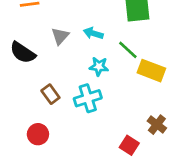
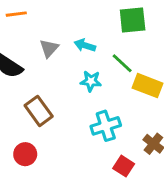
brown rectangle: (50, 94) -> (39, 111), size x1.4
cyan cross: (88, 98) -> (106, 126), moved

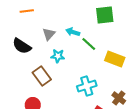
green line: (122, 63) -> (89, 44), moved
cyan star: (91, 81) -> (58, 56), moved

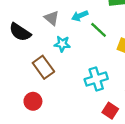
cyan arrow: (73, 32) -> (80, 16), turned -40
gray triangle: (49, 34) -> (52, 18), turned -32

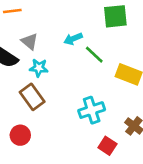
gray triangle: (52, 18) -> (30, 41), moved
cyan star: (62, 44) -> (39, 68), moved

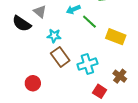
cyan star: (39, 68) -> (54, 36), moved
brown rectangle: (32, 97) -> (60, 57), moved

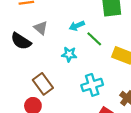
cyan star: (54, 36) -> (69, 54), moved
brown rectangle: (60, 57) -> (43, 84), moved

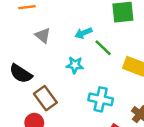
black semicircle: (21, 41) -> (21, 74), moved
cyan cross: (92, 85) -> (101, 99), turned 30

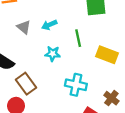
cyan arrow: (83, 33) -> (49, 25), moved
green line: (103, 48) -> (78, 38), turned 35

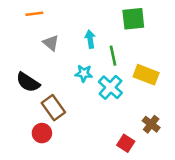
cyan arrow: (49, 25) -> (90, 39), moved, turned 104
cyan cross: (76, 85) -> (110, 87), moved, turned 30

